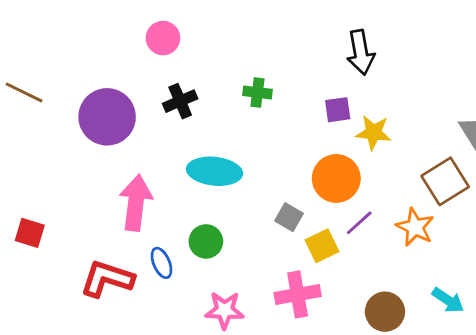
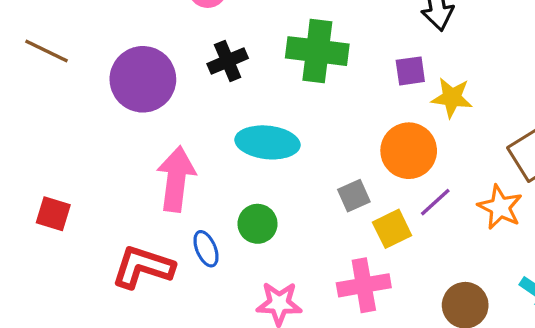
green cross: (257, 92) -> (317, 51), size x1.8
gray square: (289, 217) -> (354, 196), turned 36

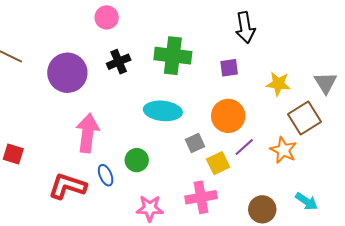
yellow star: (452, 98) -> (278, 84), moved
cyan ellipse: (267, 142) -> (163, 111), moved

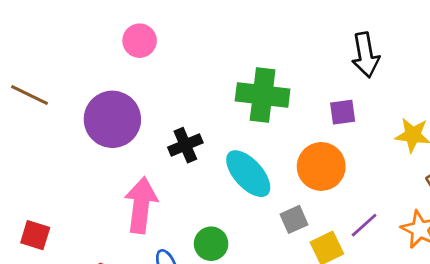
pink circle: (107, 17) -> (140, 41), moved
black cross: (119, 62) -> (185, 145), moved
cyan ellipse: (163, 111) -> (248, 174), turned 42
orange circle: (228, 116) -> (321, 166), moved

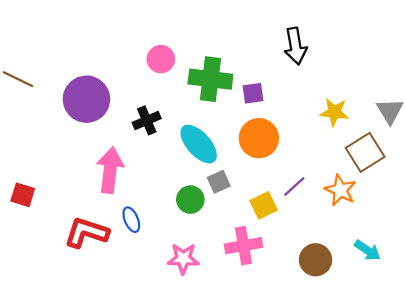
pink circle: (140, 41) -> (161, 59), moved
purple square: (343, 112) -> (253, 93), moved
gray square: (294, 219) -> (219, 182), moved
green circle: (211, 244) -> (190, 200), moved

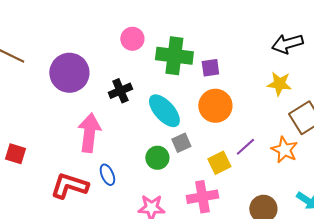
black arrow: (295, 46) -> (287, 44), moved, turned 84

